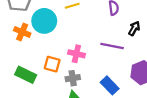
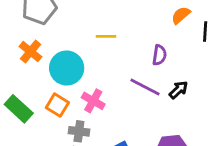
cyan circle: (44, 21) -> (67, 68), moved
purple line: (112, 46) -> (145, 87), moved

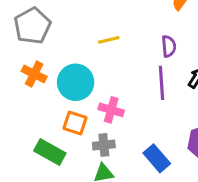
purple line: (145, 87) -> (162, 83), turned 72
green rectangle: (19, 109) -> (50, 152), moved

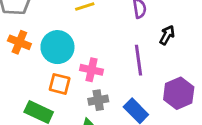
purple line: (162, 83) -> (139, 60), moved
gray cross: (104, 145) -> (98, 100), moved

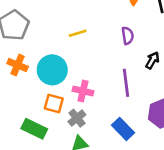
gray cross: (98, 100) -> (77, 118), moved, turned -30

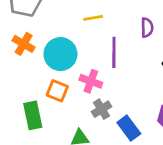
purple line: (126, 83) -> (114, 52), moved
gray cross: (77, 118) -> (102, 109), moved
green rectangle: (34, 129) -> (33, 115), turned 45

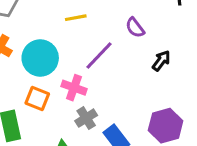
purple semicircle: (147, 28) -> (135, 28), turned 144
purple line: (114, 52) -> (99, 56), turned 44

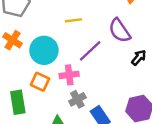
purple semicircle: (135, 28) -> (120, 31), size x1.5
pink cross: (74, 88) -> (69, 75), turned -30

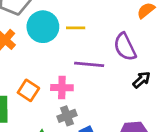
cyan circle: (44, 50) -> (43, 27), moved
purple line: (90, 51) -> (89, 64), turned 40

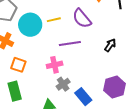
purple semicircle: (125, 47) -> (82, 18), moved
orange square: (28, 90) -> (18, 65), moved

